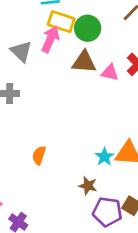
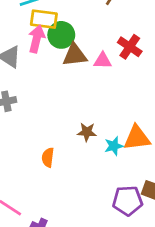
green circle: (88, 28) -> (61, 35), moved
cyan star: (104, 157) -> (114, 146), turned 30
brown star: (88, 186) -> (87, 132), moved

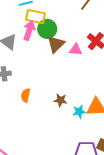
brown triangle: (75, 55) -> (56, 44), turned -42
orange semicircle: (48, 157) -> (26, 95), moved

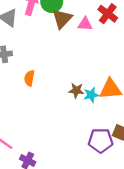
brown star: (60, 100) -> (76, 90), moved

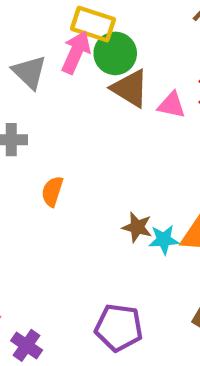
brown triangle: (62, 19) -> (130, 88), turned -50
purple pentagon: (101, 141) -> (119, 328), moved

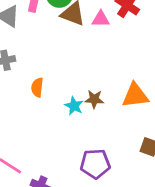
cyan star: (164, 240) -> (74, 106), moved, turned -30

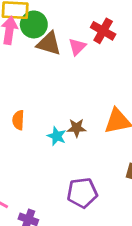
pink triangle: (101, 19) -> (77, 47), turned -42

